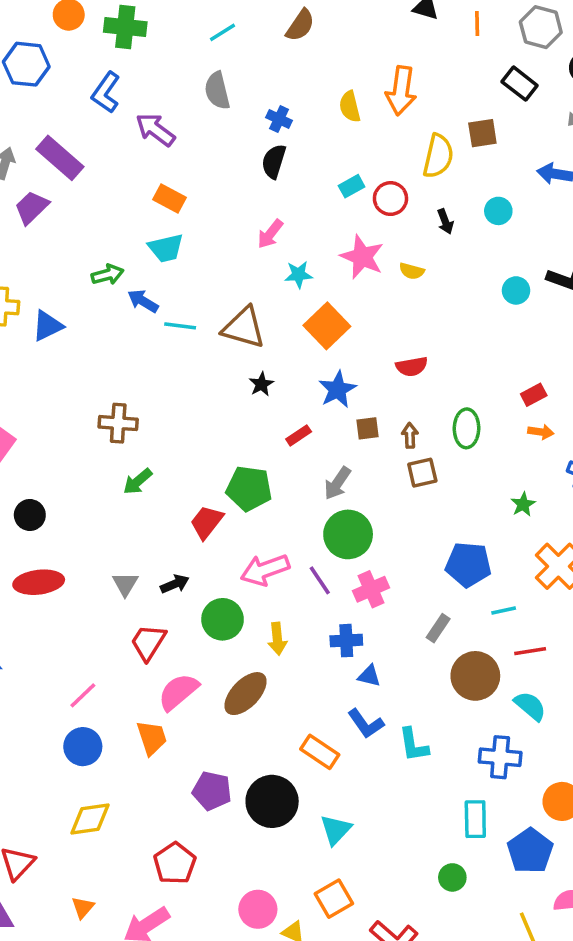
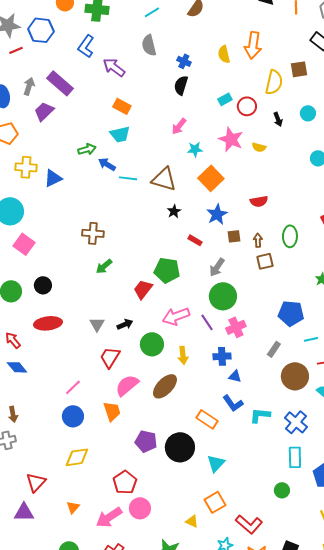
red rectangle: (299, 435) -> (195, 240), turned 64
cyan L-shape: (413, 745) -> (260, 415), turned 105
blue cross: (500, 757) -> (296, 422), moved, turned 35
pink circle: (258, 909) -> (140, 508), moved

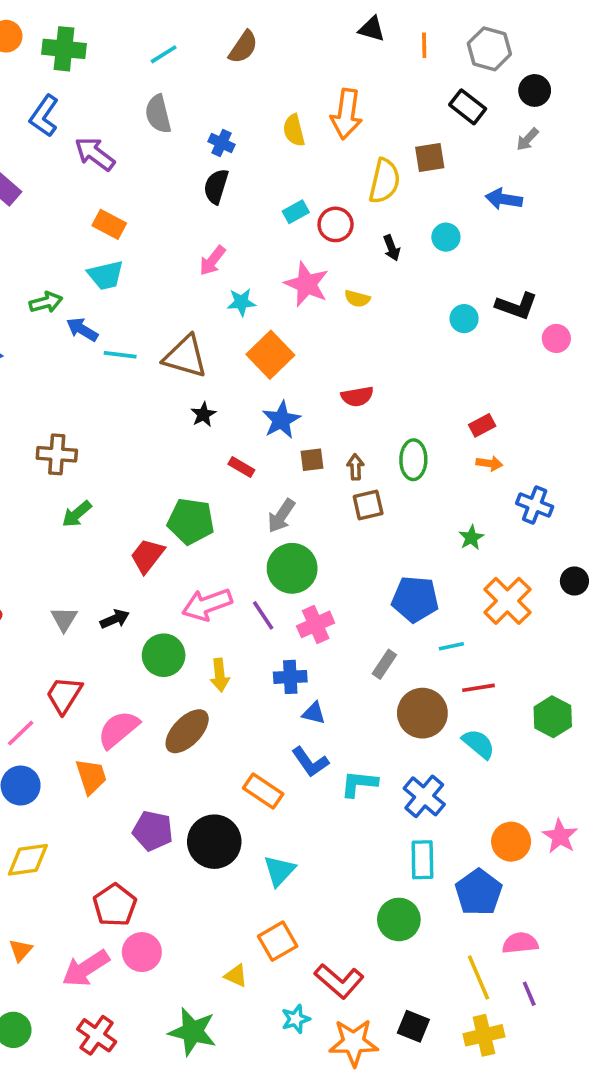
red trapezoid: (110, 357) -> (64, 695), moved
green circle: (282, 490) -> (399, 919), size x1.5

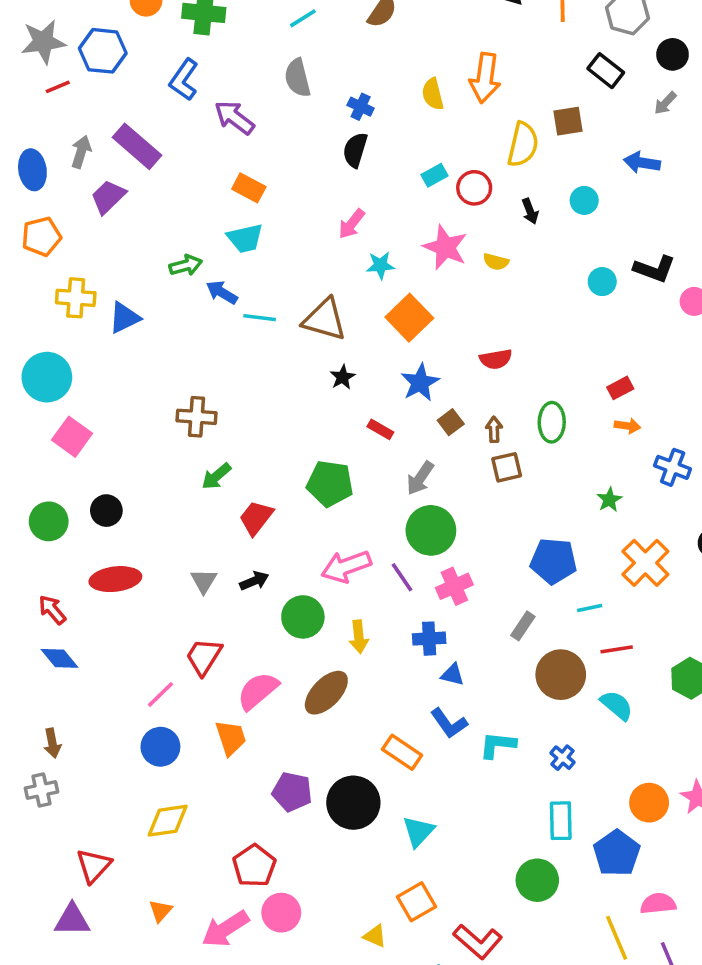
brown square: (312, 460) -> (451, 422), turned -30
red trapezoid: (147, 556) -> (256, 518), moved
blue cross: (424, 796) -> (563, 758), size x0.6

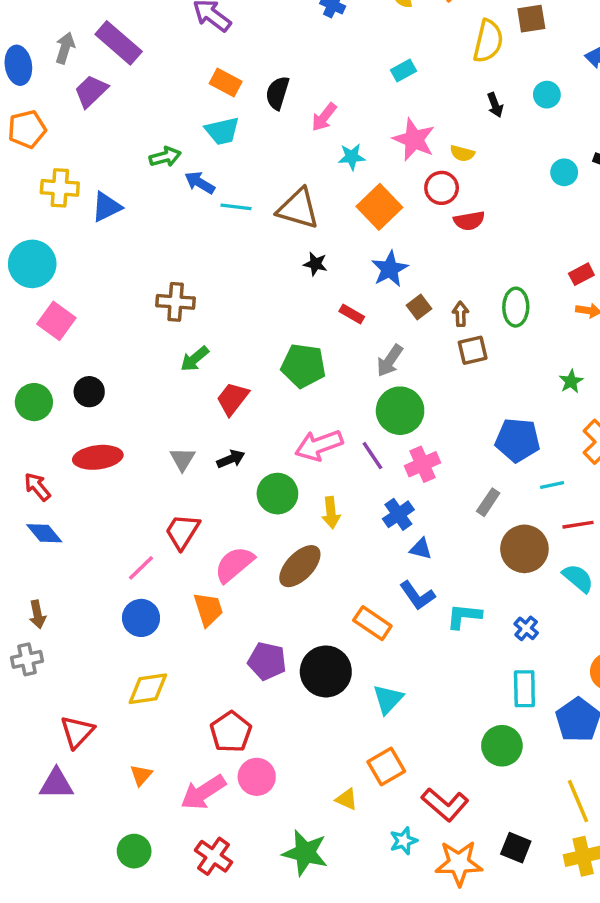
black semicircle: (355, 150) -> (277, 93), moved
red circle: (474, 188) -> (442, 188), moved
red semicircle: (496, 359) -> (469, 221), moved
black star: (343, 377) -> (315, 264), turned -30
blue cross: (429, 639) -> (398, 514), turned -32

